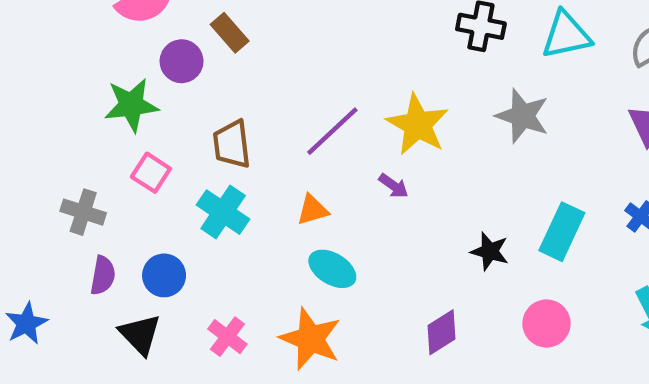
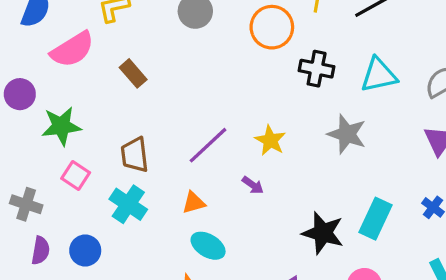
purple circle: (182, 61) -> (20, 94), moved
yellow star: (418, 125) -> (270, 140), size x0.7
black star: (490, 251) -> (323, 233), size x1.5

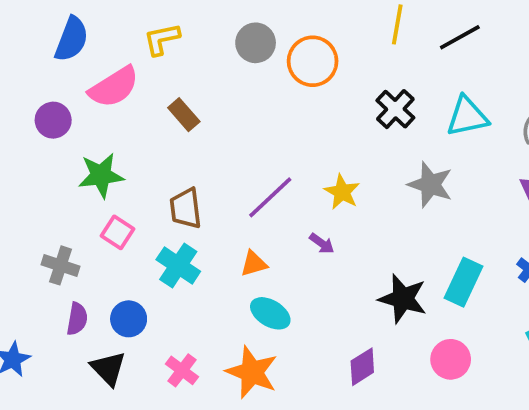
orange circle: (272, 27) -> (313, 61), moved
black cross: (317, 69) -> (395, 109), turned 32
purple circle: (20, 94) -> (53, 120), moved

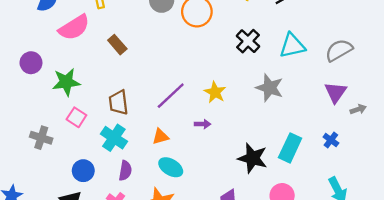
purple circle: (53, 120) -> (31, 63), moved
purple arrow: (322, 243) -> (203, 124), turned -35
purple semicircle: (77, 319) -> (125, 171), moved

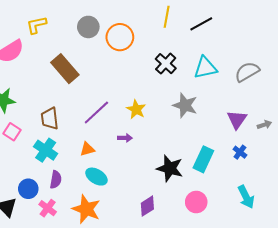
brown rectangle: (117, 45) -> (65, 69), moved, size x1.6
purple triangle: (335, 92) -> (237, 120), moved
blue circle: (83, 171) -> (28, 189), moved

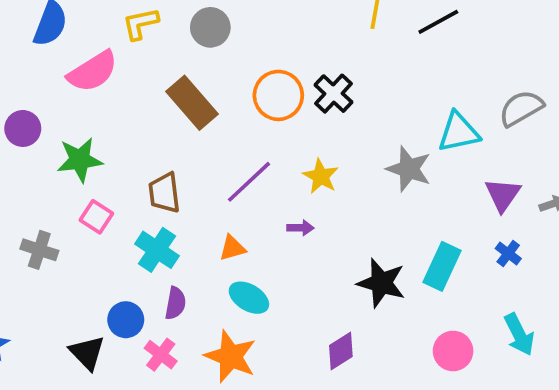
gray circle: (88, 27) -> (210, 27), moved
orange circle: (120, 37) -> (278, 95), moved
black cross: (166, 64) -> (334, 94), moved
cyan triangle: (205, 68) -> (459, 132), moved
pink circle: (196, 202) -> (453, 351), moved

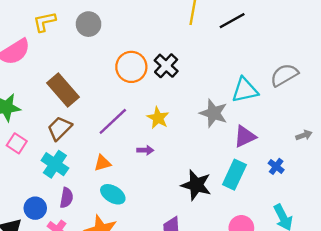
brown rectangle: (192, 103) -> (63, 90), moved
brown trapezoid: (164, 193) -> (60, 128), turned 52
purple triangle: (503, 195) -> (245, 136), moved, turned 30

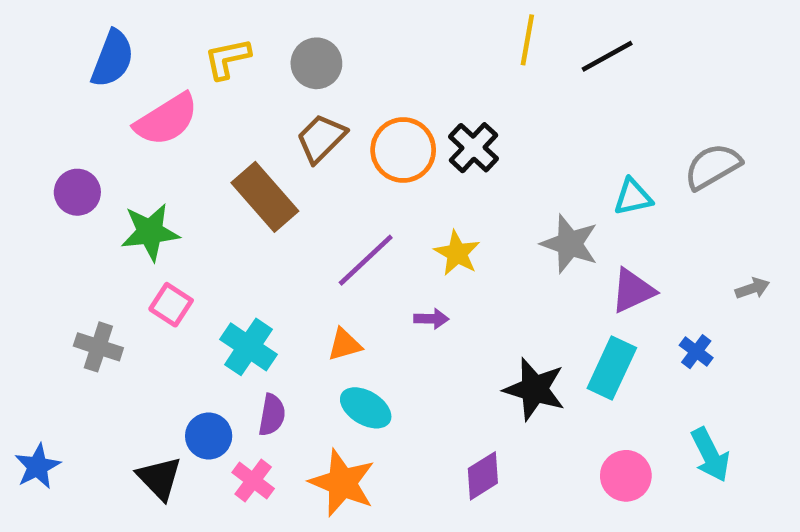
cyan triangle: (245, 90) -> (633, 197), size x0.7
brown trapezoid: (60, 128) -> (321, 138), moved

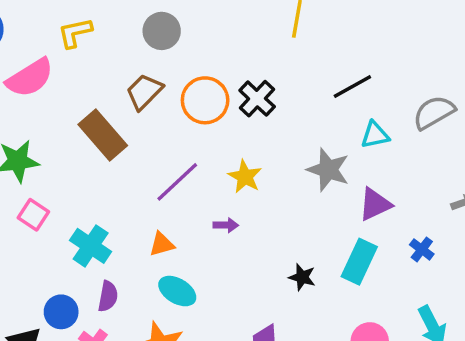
black line: (607, 56) -> (352, 86), moved
gray circle: (316, 63) -> (162, 31), moved
black star: (534, 389) -> (302, 277), size x0.6

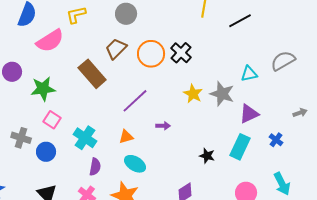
black line: (352, 86) -> (240, 21), moved
yellow star: (245, 177) -> (193, 94), moved
blue circle: (61, 312) -> (46, 152), moved

